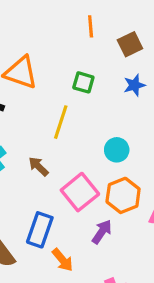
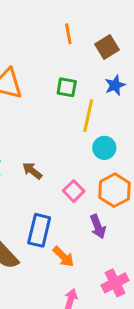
yellow line: (61, 122) -> (88, 116), moved
pink square: (80, 192) -> (74, 191), size x0.6
purple arrow: (102, 232) -> (98, 226), turned 130

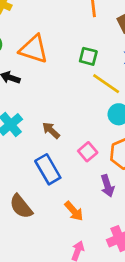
yellow line: (88, 116) -> (106, 84), turned -72
blue rectangle: (39, 230) -> (48, 169), moved, turned -48

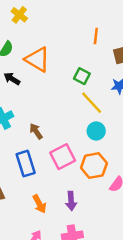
pink square: (88, 152) -> (63, 157), size x1.5
purple arrow: (107, 186) -> (71, 201), moved

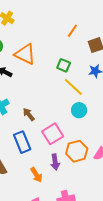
orange line: (96, 36) -> (72, 31), turned 32
orange hexagon: (94, 166) -> (77, 151), moved
purple arrow: (71, 201) -> (55, 162), moved

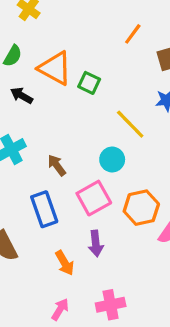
green square: (64, 65) -> (89, 83), moved
cyan circle: (79, 110) -> (112, 160), moved
orange hexagon: (77, 151) -> (141, 208), moved

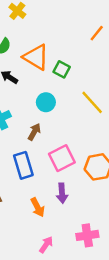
cyan circle: (112, 160) -> (46, 102), moved
brown arrow: (57, 165) -> (34, 132), turned 63
pink cross: (111, 305) -> (87, 235), moved
pink arrow: (60, 309) -> (46, 245), moved

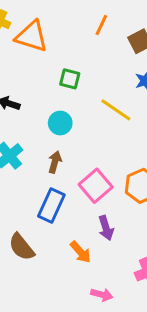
orange triangle: (36, 57) -> (32, 36), moved
blue rectangle: (23, 165) -> (51, 206), turned 55
pink arrow: (46, 245) -> (102, 295), turned 84

